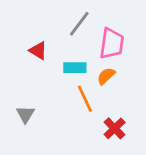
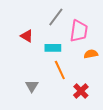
orange semicircle: (106, 76) -> (91, 54), moved, turned 32
gray triangle: (25, 114) -> (32, 86), moved

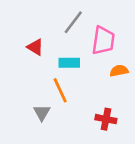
orange line: (60, 70) -> (60, 90), moved
red cross: (81, 91) -> (106, 119), turned -35

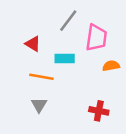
orange line: (60, 90) -> (41, 77), moved, turned -55

